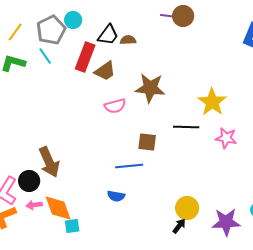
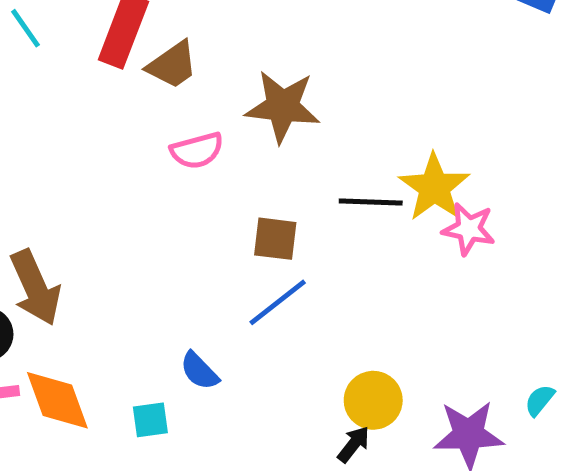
yellow star: (212, 102) -> (434, 187), moved
blue line: (129, 166) -> (278, 302), moved, turned -32
blue semicircle: (116, 196) -> (199, 371), turned 36
cyan square: (72, 226) -> (150, 420), moved

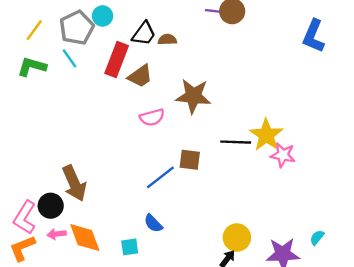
blue line: (278, 302) -> (160, 177), moved

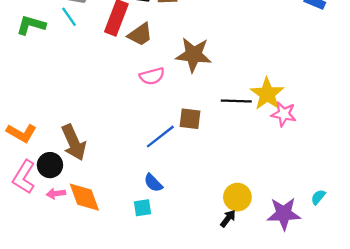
cyan square: (130, 247) -> (143, 208), moved
orange L-shape: (22, 248) -> (22, 133), moved, turned -128

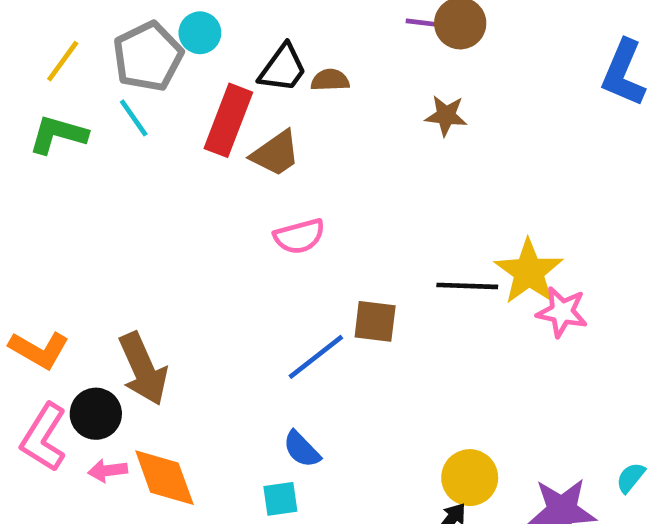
brown star: (194, 55) -> (446, 116), moved, size x0.6

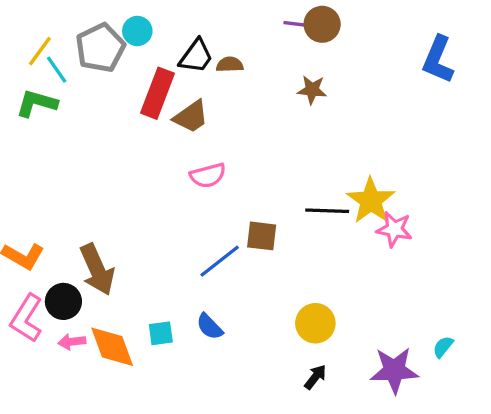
cyan line: (134, 118) -> (57, 70), moved
yellow circle: (470, 478) -> (315, 323), moved
cyan square: (280, 499) -> (161, 333), moved

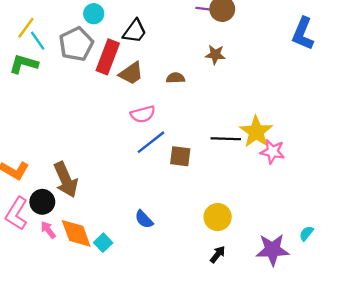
gray pentagon: (100, 48) -> (76, 44), moved
brown semicircle: (230, 65) -> (176, 78), moved
blue line: (220, 261) -> (151, 142), moved
cyan square: (161, 333) -> (103, 243), moved, turned -36
pink arrow: (72, 342) -> (48, 230), turned 60

